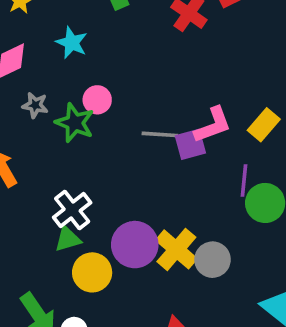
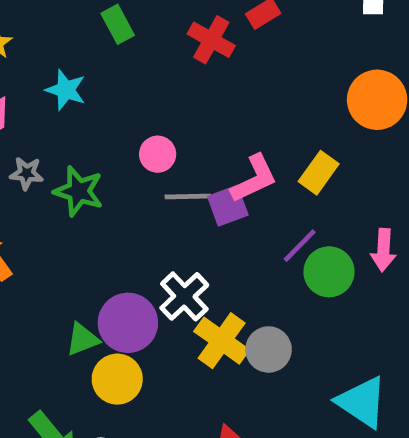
pink circle: (97, 100) -> (158, 154), moved
purple line: (244, 181) -> (300, 246), turned 44
white cross: (72, 210) -> (184, 296), moved
purple circle: (135, 245) -> (128, 323), moved

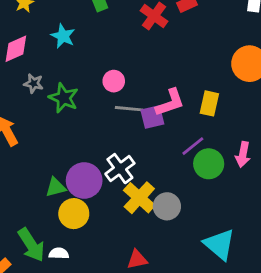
yellow rectangle: (319, 173) -> (209, 103), turned -30

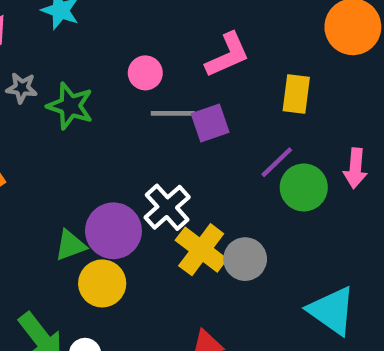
pink L-shape: (170, 103) -> (227, 55), moved

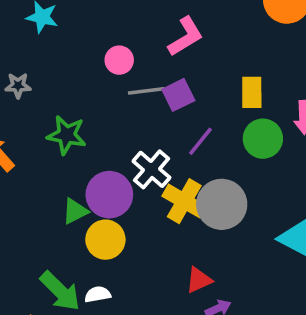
yellow rectangle: (296, 94) -> (252, 92), moved
green star: (70, 106) -> (67, 135), moved
purple line: (277, 162) -> (201, 141), moved
gray circle: (245, 259) -> (222, 204), size x1.4

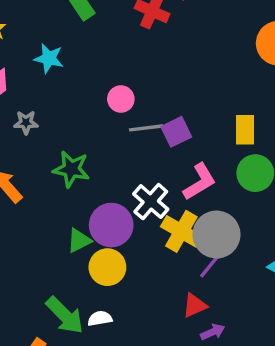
pink L-shape: (186, 37) -> (200, 182), moved
purple line: (201, 141) -> (211, 265), moved

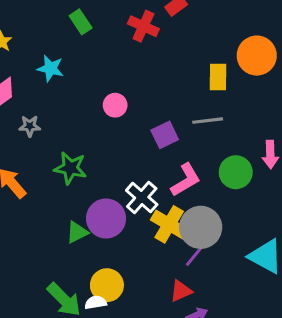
gray line: (146, 128) -> (208, 121), moved
yellow rectangle: (245, 130) -> (218, 77), moved
yellow circle: (107, 267) -> (107, 285), moved

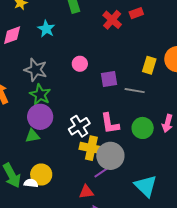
gray star: (30, 126) -> (36, 70), moved, size x1.6
purple square: (165, 135) -> (109, 79), moved
pink L-shape: (186, 180) -> (110, 123), turned 95
purple circle: (106, 218) -> (40, 117), moved
yellow cross: (169, 224) -> (91, 148), turned -35

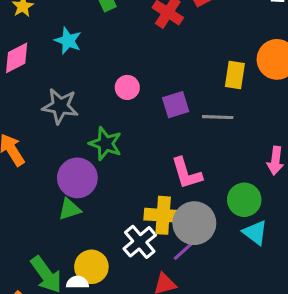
green star: (40, 95) -> (105, 144), moved
white cross: (79, 126) -> (140, 242), moved
green circle: (143, 128) -> (244, 200), moved
cyan triangle: (146, 186) -> (255, 232), moved, size x0.7

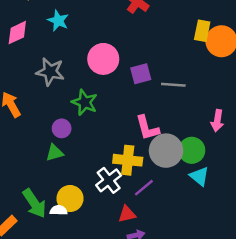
yellow rectangle: (235, 75) -> (202, 31), moved
pink circle: (127, 87) -> (103, 59), size x1.6
purple circle: (77, 178) -> (62, 128), size x0.6
gray circle: (194, 223) -> (166, 151), moved

